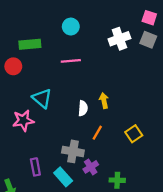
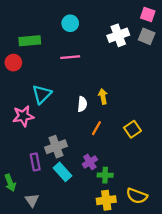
cyan triangle: (42, 98) -> (42, 94), turned 35
gray cross: (73, 151) -> (56, 147), moved, turned -30
green cross: (117, 180) -> (105, 175), moved

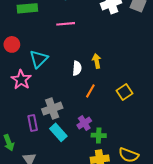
red circle: (13, 63) -> (12, 44), moved
pink star: (23, 116) -> (21, 80), turned -30

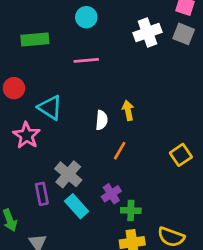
cyan triangle: (39, 59) -> (50, 108), turned -42
yellow square: (125, 92) -> (181, 155), moved
gray cross: (52, 109) -> (68, 174), turned -30

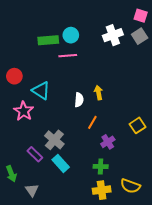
cyan circle: (86, 17) -> (71, 35), moved
gray square: (184, 34) -> (140, 36), turned 35
green rectangle: (35, 39) -> (48, 40), moved
purple rectangle: (42, 194) -> (35, 154), turned -35
purple cross: (111, 194) -> (108, 142), moved

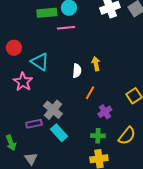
purple rectangle: (35, 154) -> (34, 124), turned -56
yellow semicircle: (130, 186) -> (127, 136), moved, turned -72

